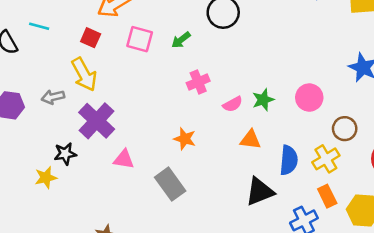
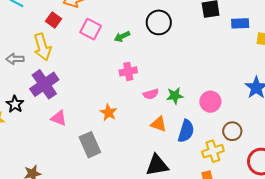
black star: (65, 154) -> (15, 104), turned 30
blue semicircle: (289, 160) -> (186, 131), moved

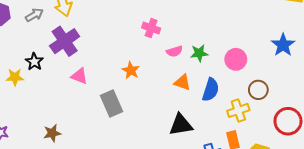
gray arrow: (15, 59) -> (34, 15), turned 150
pink cross: (128, 71) -> (151, 28), turned 30

